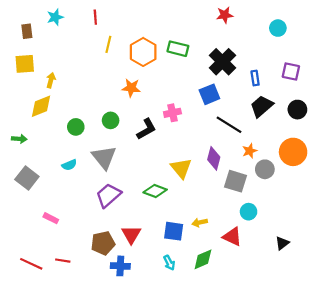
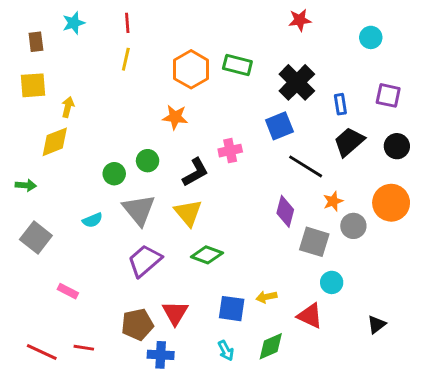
yellow line: (108, 44) -> (126, 59), moved
green circle: (76, 127) -> (114, 174), moved
yellow triangle: (181, 168) -> (188, 213), moved

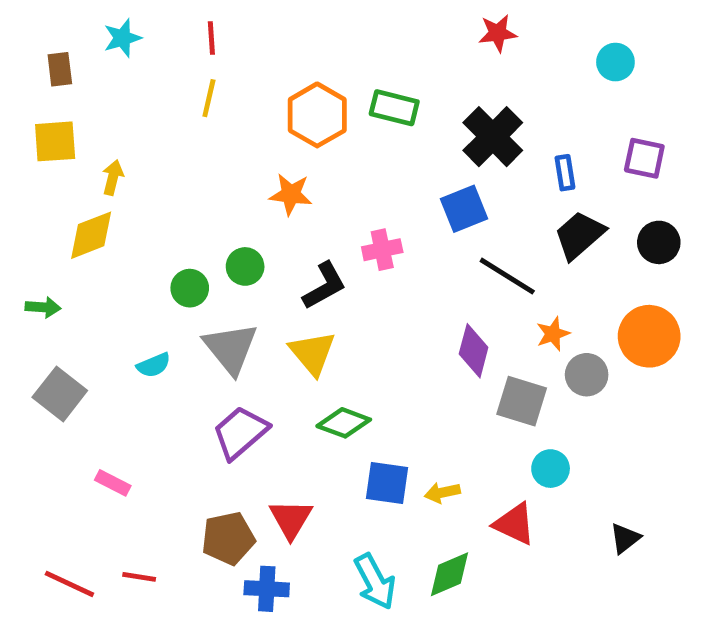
blue square: (232, 309) -> (387, 483), moved
cyan arrow: (226, 351) -> (375, 582), size x1.6

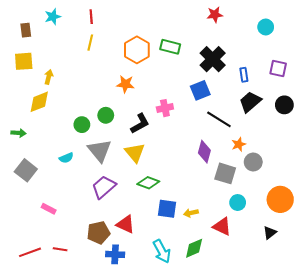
orange circle: (649, 336) -> (280, 199), moved
red triangle: (291, 519) -> (125, 224), turned -36
red line: (69, 584) -> (30, 252), turned -45

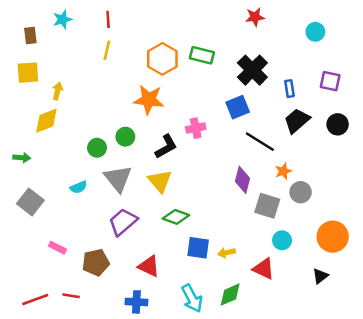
orange star: (125, 84) -> (149, 100), size x1.4
brown pentagon: (98, 233) -> (96, 263), moved

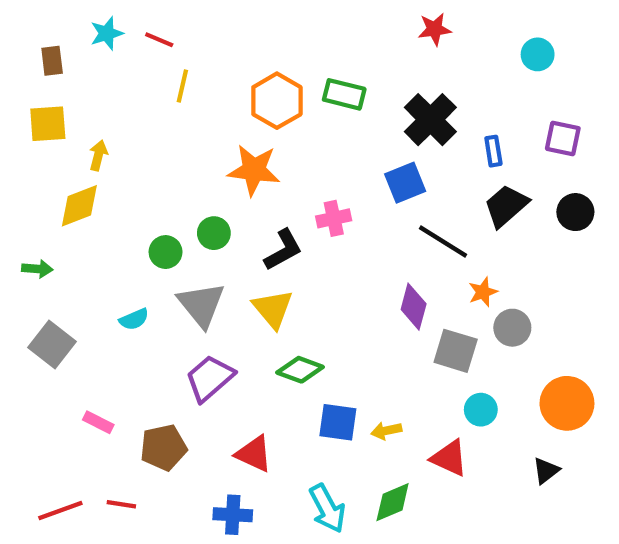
red line: (108, 19) -> (159, 40), moved, turned -63

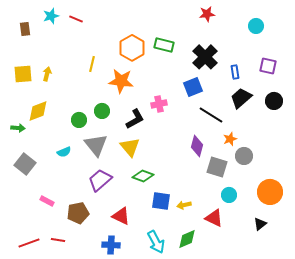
yellow line: (182, 86) -> (92, 64), moved
yellow square: (48, 124) -> (23, 74), moved
yellow diamond: (79, 206) -> (38, 111), moved

